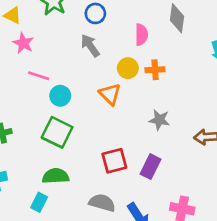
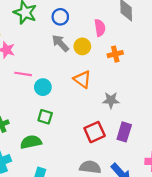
yellow circle: (128, 68) -> (82, 46), moved
gray star: (159, 120) -> (111, 100), moved
green square: (57, 132) -> (45, 117), size x0.6
green semicircle: (56, 176) -> (31, 142), moved

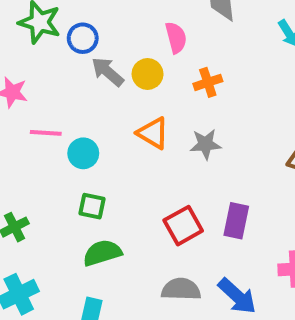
blue circle: (60, 17) -> (83, 38), moved
gray star: (111, 100) -> (206, 144), moved
green semicircle: (31, 142) -> (102, 253), moved

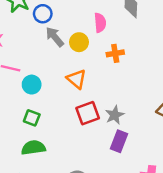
gray star: (206, 144) -> (115, 115), moved, turned -30
red square: (183, 226) -> (88, 113), moved

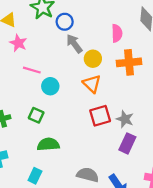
yellow circle: (79, 42) -> (93, 59), moved
orange cross: (115, 53) -> (129, 62), size x1.5
gray star: (115, 115) -> (125, 119), turned -30
green square: (32, 118) -> (36, 115), moved

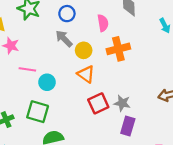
blue circle: (65, 22) -> (67, 14), moved
green square: (36, 115) -> (38, 112), size x1.5

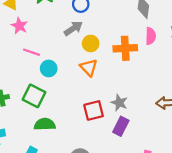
pink semicircle: (103, 23) -> (151, 36), moved
gray arrow: (64, 39) -> (73, 28), turned 90
red square: (98, 103) -> (94, 110), moved

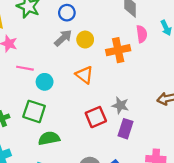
yellow circle: (91, 43) -> (85, 40), moved

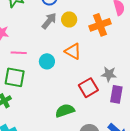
cyan circle: (45, 82) -> (47, 61), moved
green square: (34, 111) -> (15, 77), moved
green semicircle: (49, 138) -> (65, 111), moved

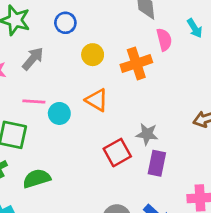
gray arrow: (49, 21) -> (33, 59), moved
pink line: (19, 53) -> (34, 101), moved
green semicircle: (65, 111) -> (37, 178), moved

